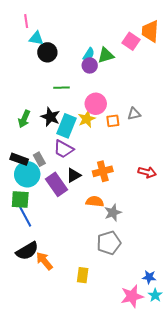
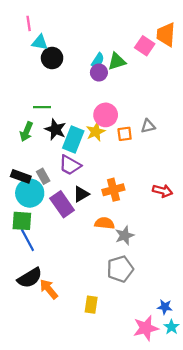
green line: (61, 88) -> (42, 107), moved

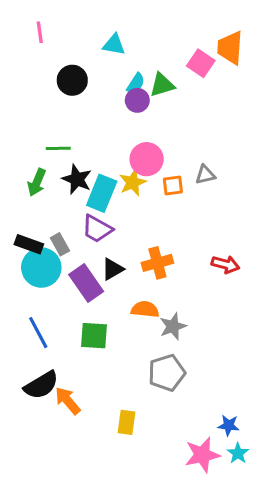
cyan triangle: (40, 42) -> (114, 45), moved
green square: (22, 221) -> (94, 336), moved

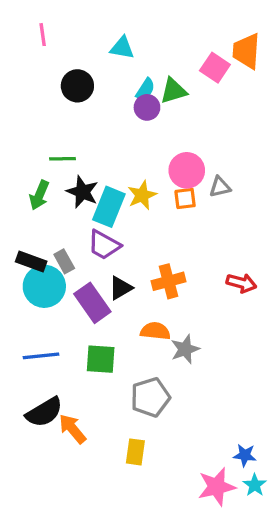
pink circle: (147, 159) -> (187, 170), moved
blue line: (38, 333) -> (41, 356), turned -68
gray pentagon: (167, 373) -> (150, 397), moved

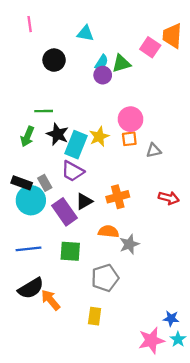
gray triangle: (220, 187) -> (154, 150), moved

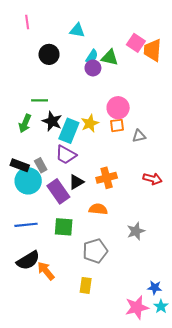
orange trapezoid: (172, 36) -> (153, 50), moved
green triangle: (121, 64) -> (110, 58), turned 30
gray star: (129, 244) -> (136, 231), moved

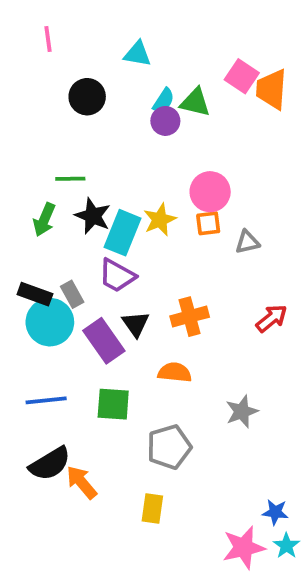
red arrow: (153, 179) -> (272, 318), turned -54
black triangle: (76, 182) -> (136, 324), turned -35

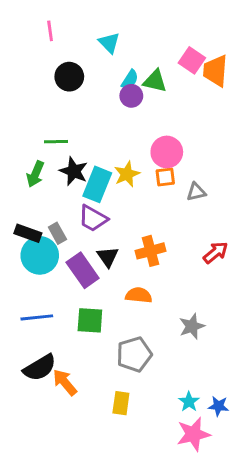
pink line: (48, 39) -> (50, 31), moved
cyan triangle: (137, 54) -> (109, 43), turned 35
cyan star: (286, 546) -> (189, 402), moved

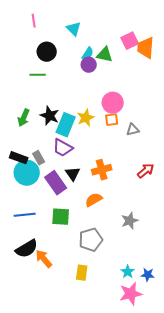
pink square: (192, 60) -> (130, 41), turned 30
green line: (56, 142) -> (38, 75), moved
orange semicircle: (139, 295) -> (94, 200), turned -36

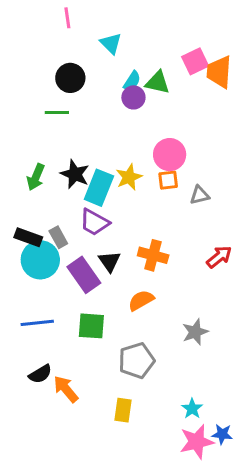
pink line: (34, 21) -> (67, 18), moved
orange cross: (102, 170) -> (153, 255), turned 30
black semicircle: (27, 249) -> (40, 374), size x0.7
blue star: (148, 275) -> (222, 434), moved

